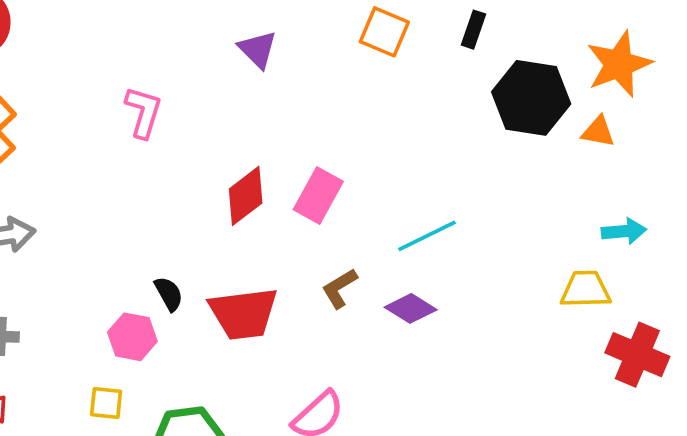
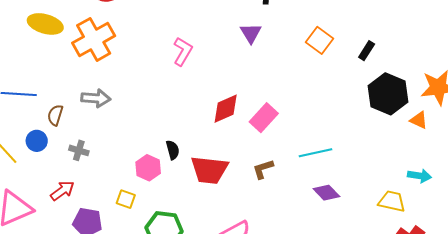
purple diamond: (411, 308) -> (326, 193), moved

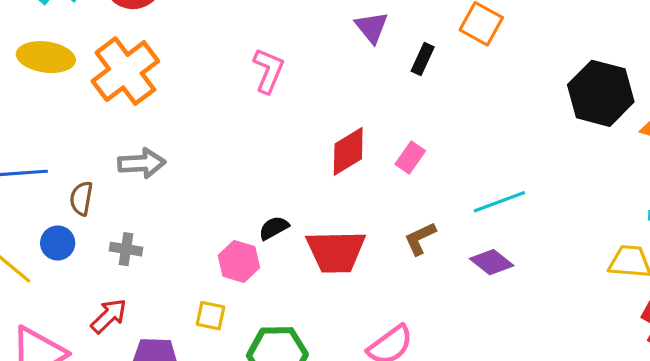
black rectangle: (367, 51) -> (423, 59), moved
pink rectangle: (264, 118) -> (410, 158), size x0.7
black semicircle: (173, 150) -> (274, 228), turned -96
purple diamond: (326, 193) -> (492, 262), moved

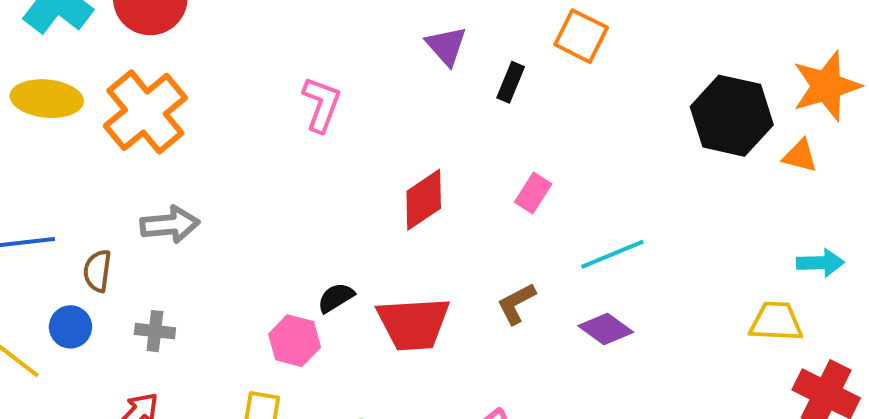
pink rectangle: (410, 158) -> (533, 193), moved

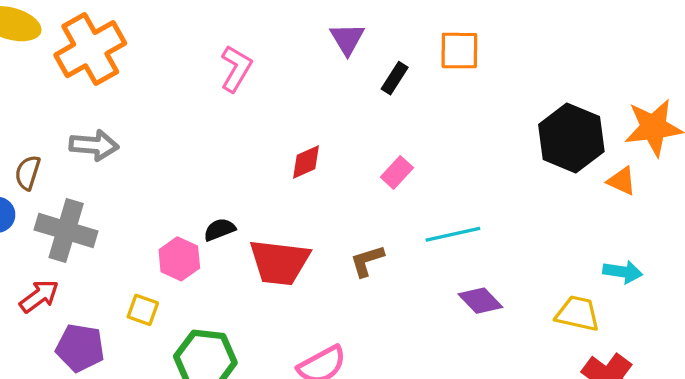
orange square: (581, 36) -> (459, 51), turned -36
red diamond: (424, 200) -> (306, 162), size x0.7
purple diamond: (606, 329) -> (480, 301), moved
gray cross: (155, 331) -> (66, 230), size x1.8

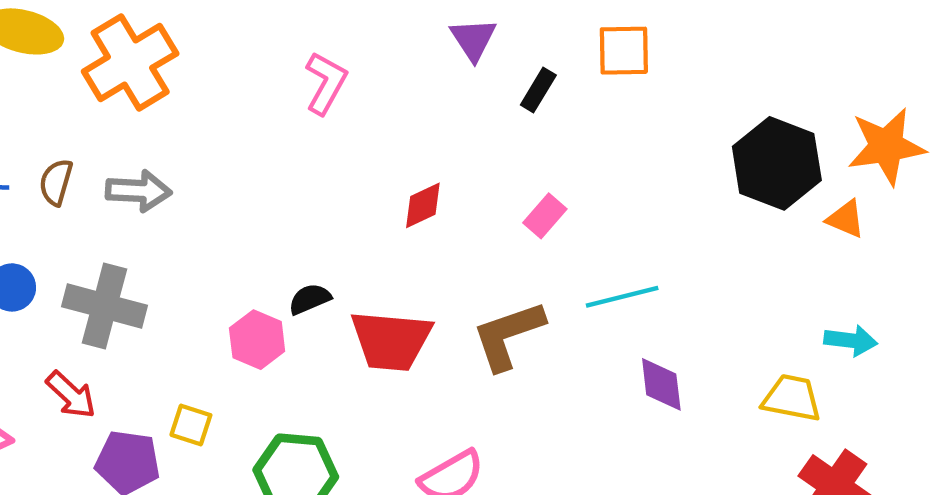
brown semicircle: (28, 173) -> (56, 182), moved
brown L-shape: (367, 261) -> (508, 335), size x1.6
red arrow: (39, 296) -> (71, 395), turned 81
purple diamond: (480, 301) -> (661, 384), turned 39
yellow square: (143, 310) -> (191, 425), moved

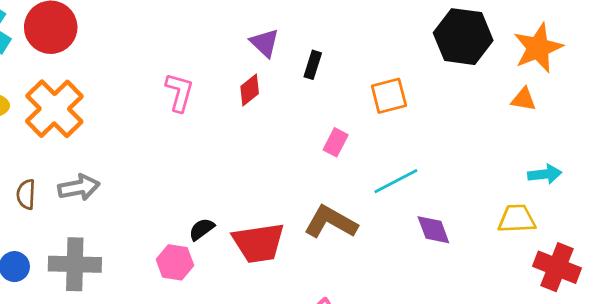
orange square: (624, 51) -> (389, 96), moved
black hexagon: (777, 163) -> (463, 37), moved
red diamond: (423, 205) -> (250, 90), moved
brown L-shape: (508, 335) -> (331, 222), turned 62

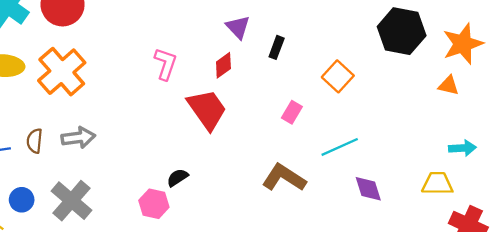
orange square: (389, 96) -> (338, 76), turned -36
red trapezoid: (259, 243) -> (207, 109), moved, turned -120
gray cross: (75, 264) -> (71, 201), turned 36

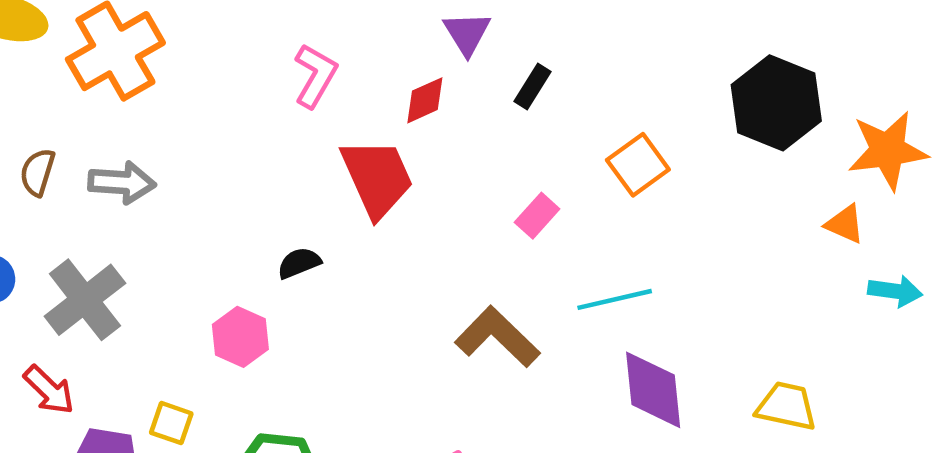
cyan arrow: (463, 148) -> (895, 291), moved
black semicircle: (177, 178) -> (299, 263), moved
purple diamond: (368, 189) -> (653, 390), size x1.4

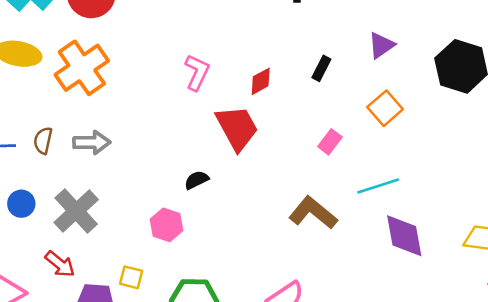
purple triangle: (467, 33) -> (381, 45), moved, turned 32

